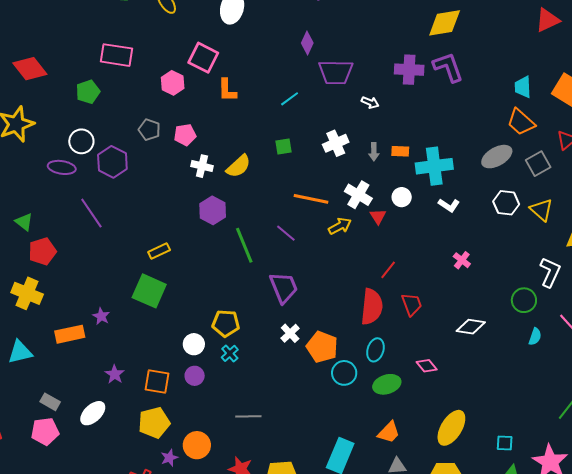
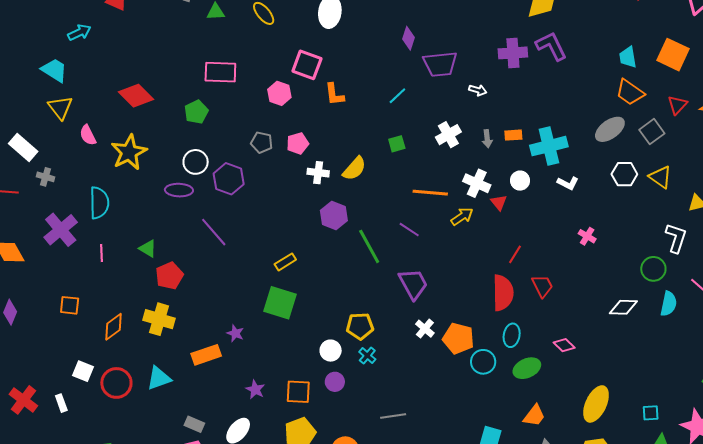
white diamond: (471, 327) -> (623, 307), moved
cyan semicircle: (535, 337) -> (669, 304), size x1.4

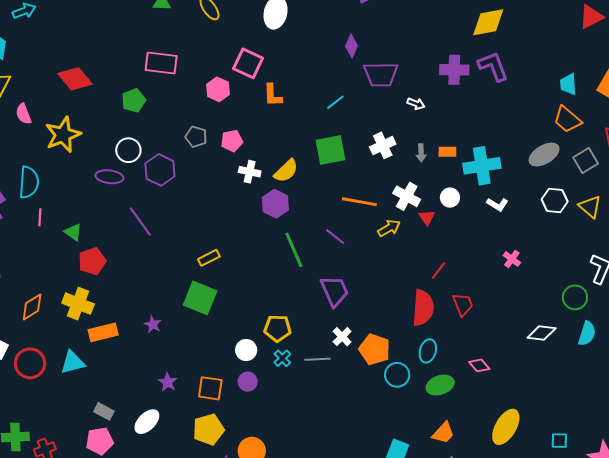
green square: (397, 144) -> (331, 150), size x1.8
purple hexagon: (334, 215) -> (275, 204), moved
pink line: (101, 253) -> (40, 217), moved
orange rectangle: (206, 355) -> (103, 332), moved
gray line: (393, 416) -> (318, 359), moved

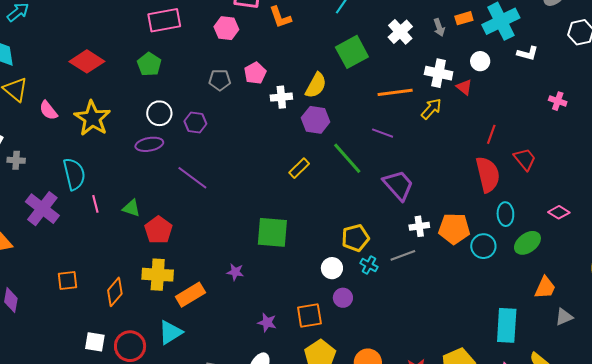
purple hexagon: (160, 170) -> (195, 122), size x0.7
yellow rectangle: (209, 258) -> (299, 168), moved
white cross: (342, 337) -> (419, 226), turned -36

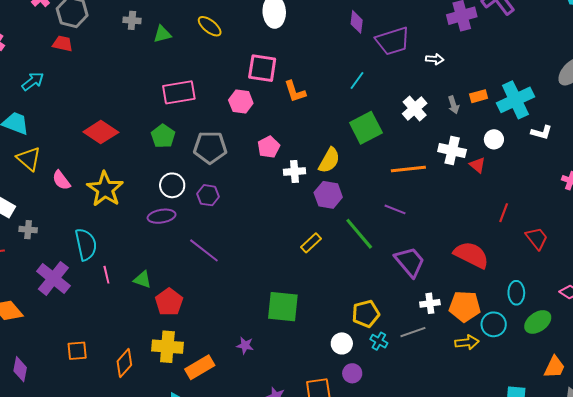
gray pentagon: (220, 80) -> (210, 147), moved, size x1.5
yellow arrow: (431, 109) -> (467, 342), moved, turned 40
red semicircle: (488, 174) -> (471, 255), moved, turned -51

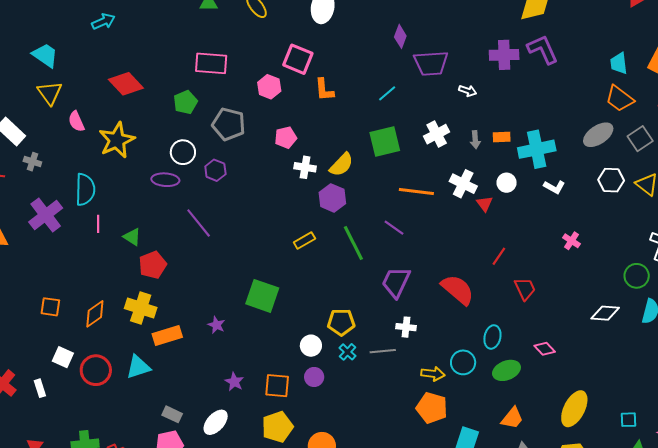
cyan arrow: (33, 81) -> (103, 21), moved
purple trapezoid: (410, 262) -> (396, 282), turned -128
orange pentagon: (465, 306) -> (432, 408), moved
orange square: (77, 351) -> (50, 307), moved

